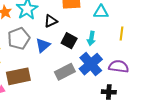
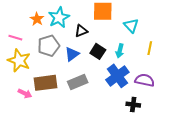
cyan triangle: (101, 12) -> (131, 26), turned 42
gray rectangle: (65, 72) -> (78, 82), moved

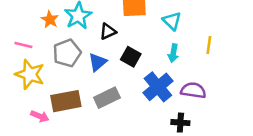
yellow line: (150, 48) -> (209, 45), moved
cyan arrow: (120, 51) -> (173, 53), moved

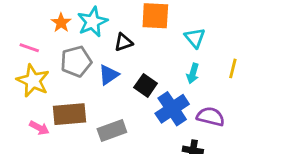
black square: (131, 57) -> (146, 85), moved
gray rectangle: (107, 98) -> (112, 131), moved

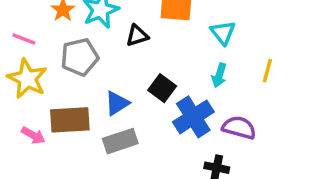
blue triangle: (109, 75) -> (117, 103), moved

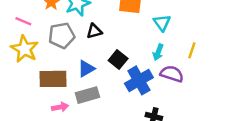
black triangle: (137, 36) -> (94, 31), moved
purple semicircle: (239, 128) -> (172, 74), moved
pink arrow: (33, 135) -> (60, 107), moved, turned -42

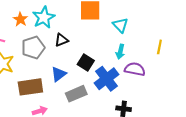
yellow line: (192, 50) -> (159, 47), moved
gray rectangle: (87, 95) -> (76, 94), moved

